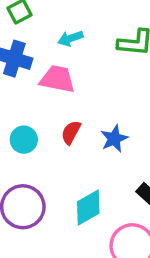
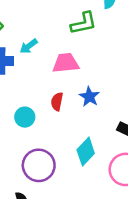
cyan arrow: (70, 38) -> (29, 46), moved
pink trapezoid: (57, 79) -> (66, 63), moved

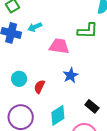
green L-shape: (84, 23) -> (88, 31), moved
red semicircle: (57, 102) -> (39, 87), moved

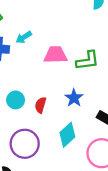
green L-shape: (88, 31) -> (88, 61), moved
blue star: (71, 75) -> (74, 98), moved

